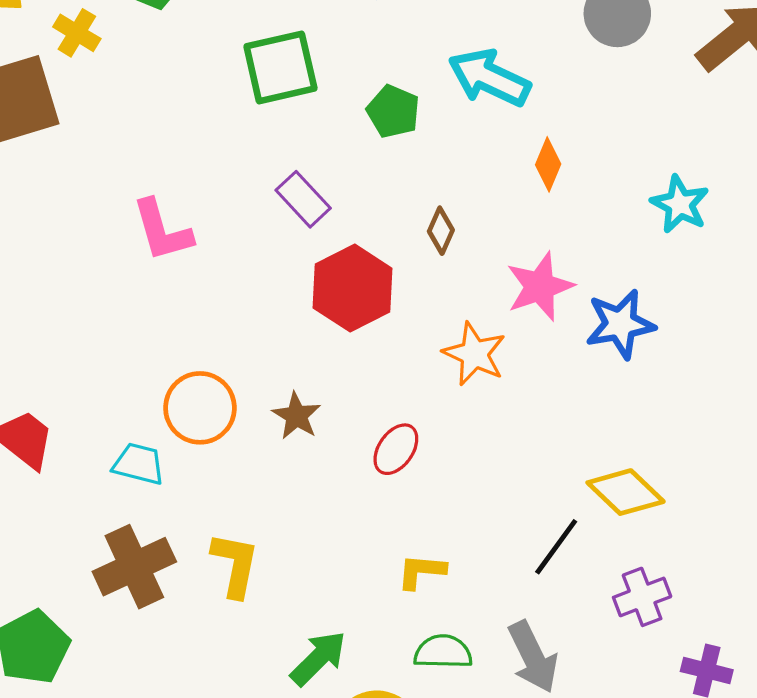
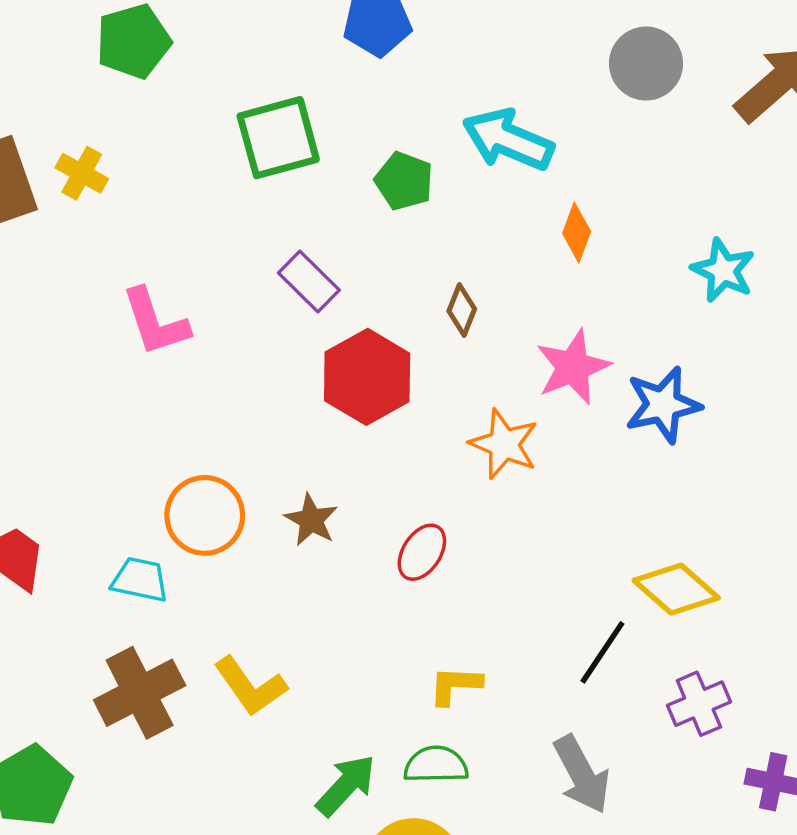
yellow cross: (77, 33) -> (82, 173), moved
yellow L-shape: (235, 565) -> (250, 686), turned 136
green semicircle: (443, 652) -> (436, 765), moved

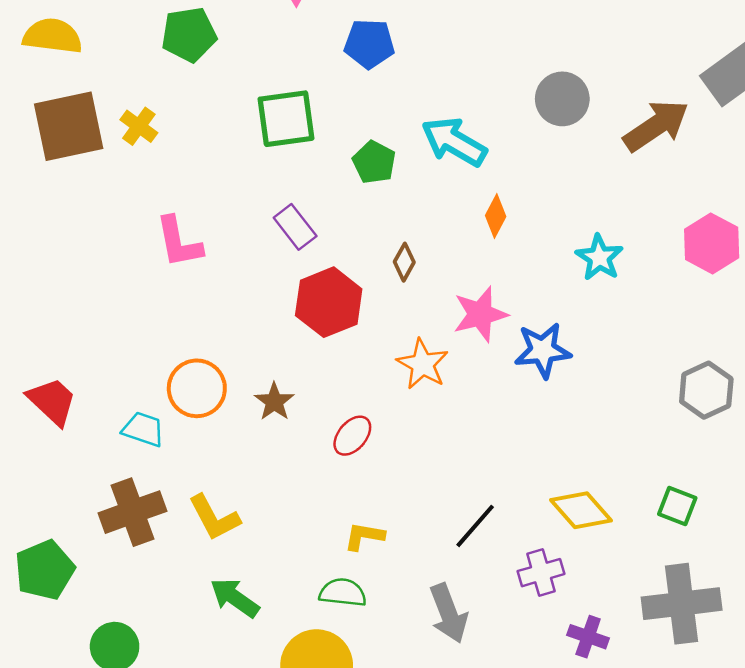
yellow diamond: (676, 589) -> (581, 510), moved
green arrow: (346, 785) -> (235, 598), moved, turned -105

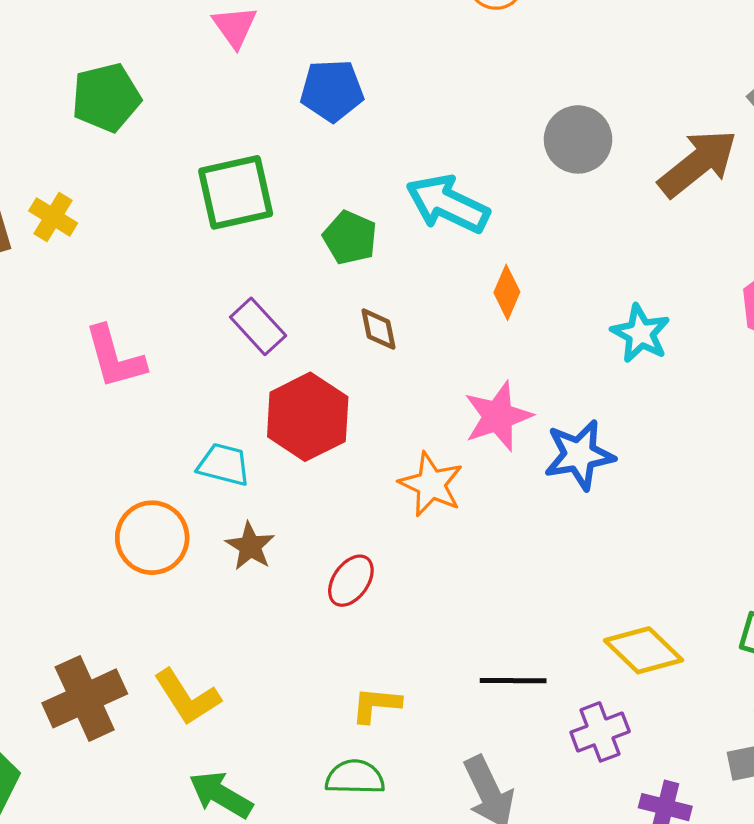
brown diamond: (404, 262) -> (378, 329), moved, turned -36
cyan trapezoid: (143, 429) -> (224, 465), moved
black line: (475, 526) -> (513, 681), turned 54

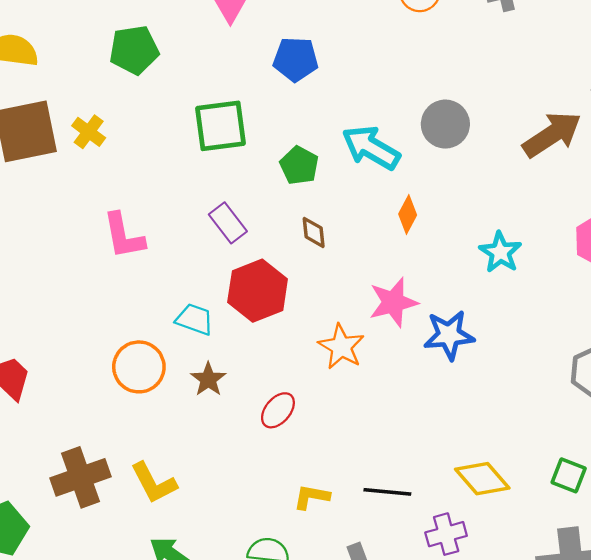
gray circle: (578, 139) -> (445, 124), moved
yellow L-shape: (376, 705) -> (311, 497), moved

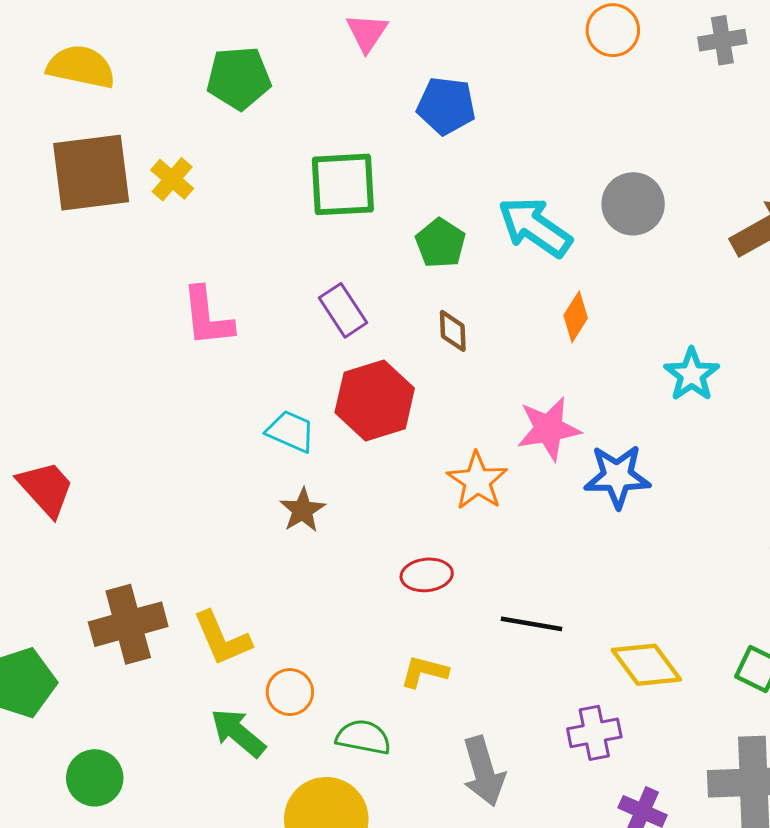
orange circle: (139, 367) -> (290, 692), moved, size x0.7
red ellipse: (278, 410) -> (427, 575), moved, turned 39
black line: (387, 492) -> (531, 624), moved

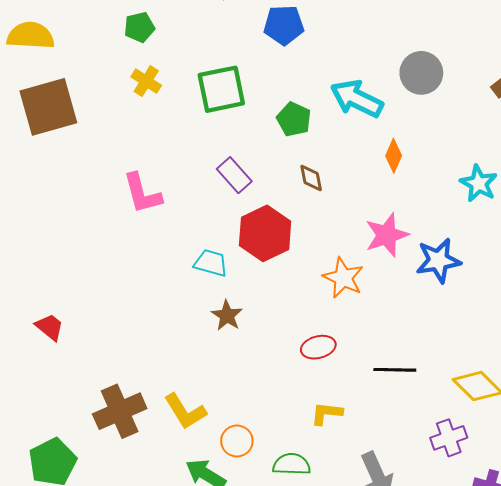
green pentagon: (239, 78) -> (139, 27), size x0.7
yellow cross: (172, 179) -> (146, 81), moved
red trapezoid: (46, 489) -> (50, 327), size x0.7

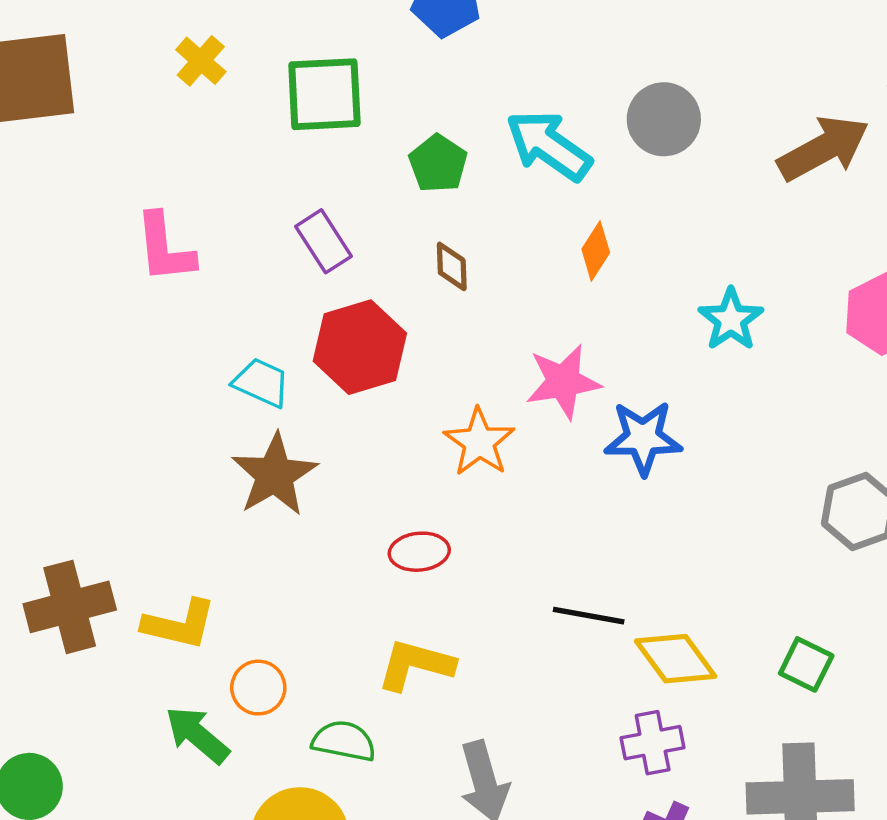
brown star: (227, 316) -> (275, 475), size x1.6
black line: (395, 370) -> (589, 616), moved
yellow L-shape: (185, 411) -> (179, 624), turned -54
yellow L-shape: (326, 413) -> (416, 665), size x1.4
purple cross: (449, 438) -> (653, 743), moved

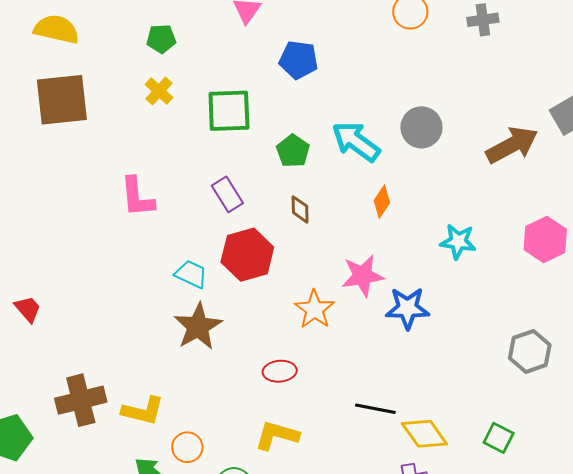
cyan star: (731, 319) -> (458, 242), turned -30

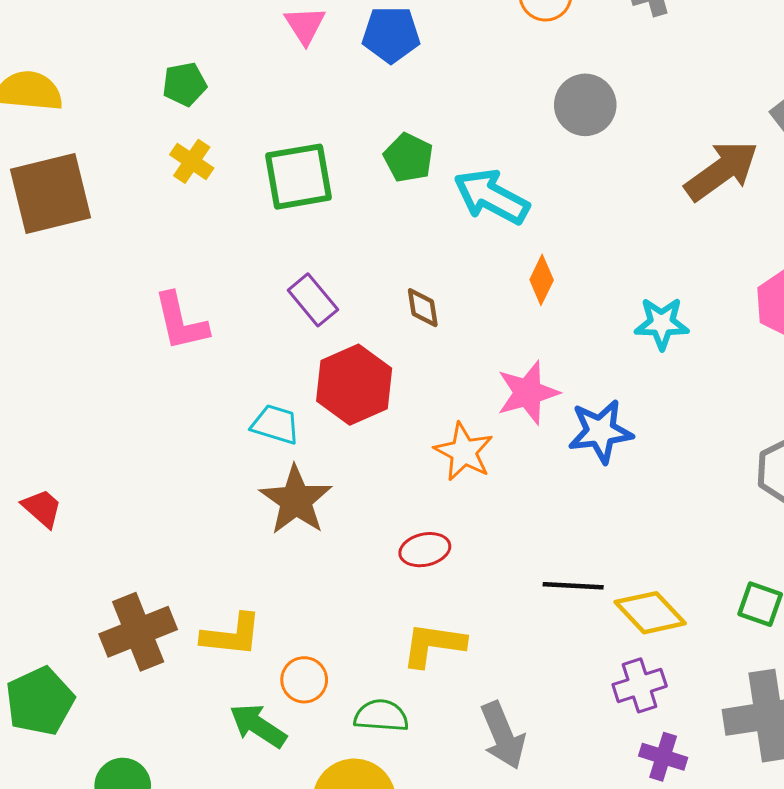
blue pentagon: (299, 60) -> (391, 34), moved
gray circle: (421, 127) -> (585, 105), moved
green pentagon: (293, 151) -> (408, 158), moved

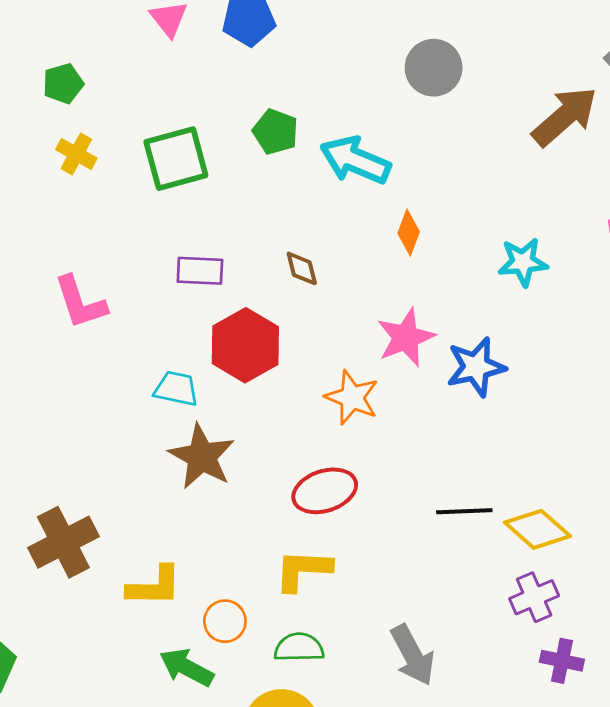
purple rectangle: (313, 300) -> (200, 271), turned -42
red ellipse: (425, 550) -> (325, 491), size x1.4
brown cross: (138, 632) -> (63, 542), moved
yellow L-shape: (433, 645) -> (303, 570), moved

